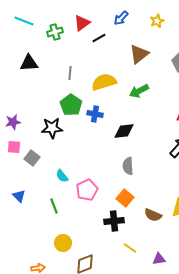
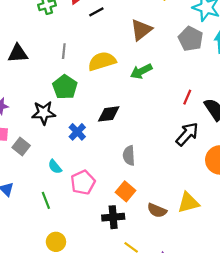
black triangle: (29, 63) -> (18, 53), moved
blue cross: (95, 114) -> (77, 132), moved, turned 35
black diamond: (124, 131) -> (109, 114), moved

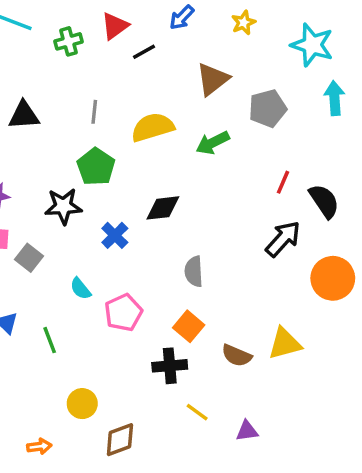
gray pentagon: (191, 39) -> (268, 108), moved, turned 30
green line: (46, 200) -> (50, 340), moved

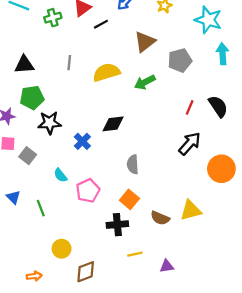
green pentagon: (96, 167) -> (32, 98), moved, turned 30
black semicircle: (324, 201) -> (218, 106), moved
yellow line: (197, 412) -> (135, 254), turned -48

